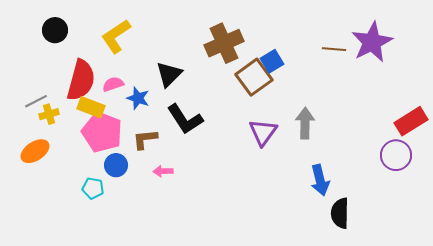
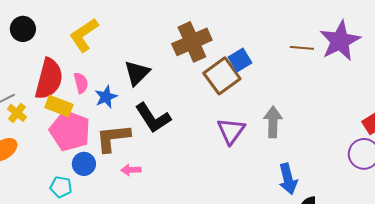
pink semicircle: (113, 84) -> (81, 83), turned 95
blue star: (138, 98) -> (106, 97), turned 30
yellow cross: (49, 114) -> (17, 113), turned -36
brown L-shape: (145, 139) -> (113, 138), size x1.4

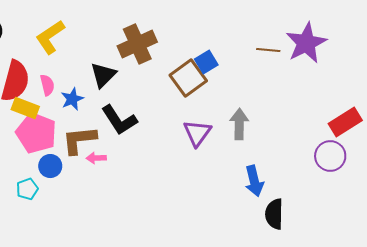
brown cross: (192, 42) -> (137, 44), moved
pink arrow: (131, 170) -> (96, 158), moved
cyan pentagon: (61, 187) -> (27, 189), turned -30

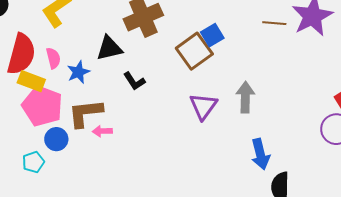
black triangle: (103, 75) -> (109, 48), turned 32
black L-shape: (119, 120) -> (134, 81), moved, size x0.6

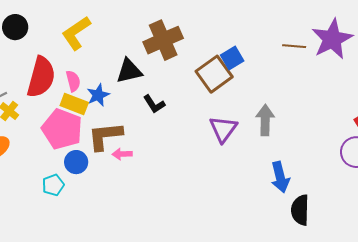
yellow rectangle: (31, 81) -> (74, 104), moved

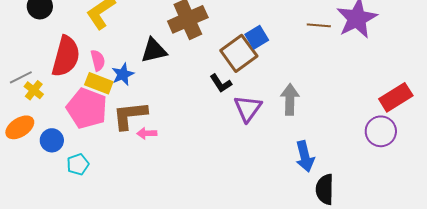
black L-shape: (154, 104) -> (221, 83), moved
blue circle: (76, 162) -> (52, 140), moved

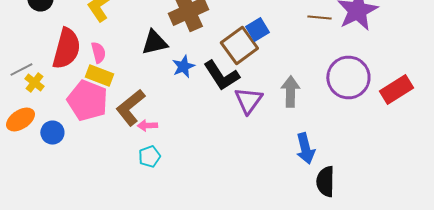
blue star: (123, 74) -> (183, 66), moved
black L-shape: (221, 83) -> (221, 76), size x1.6
brown L-shape: (130, 115) -> (130, 108), turned -33
purple circle: (381, 131) -> (348, 78), moved, size x1.4
cyan pentagon: (78, 164) -> (149, 156), moved

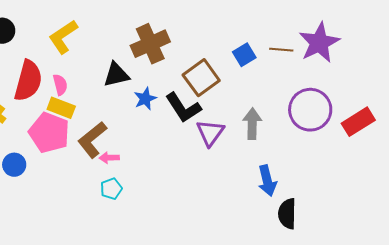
blue square: (257, 30) -> (244, 55), moved

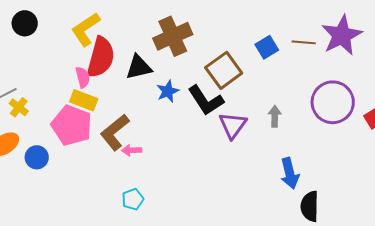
red semicircle: (28, 81) -> (101, 57), moved
gray arrow: (252, 124) -> (275, 116), size x0.7
cyan pentagon: (111, 189) -> (133, 199), moved

